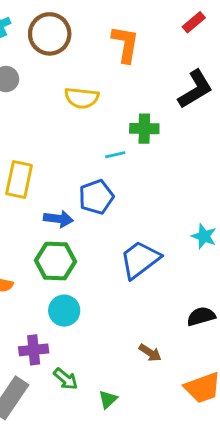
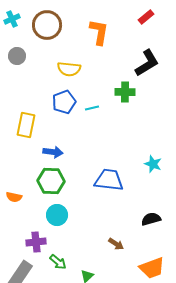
green cross: (144, 129) -> (125, 92), moved
blue pentagon: (96, 197) -> (64, 102), moved
blue trapezoid: (140, 260) -> (109, 180), turned 44

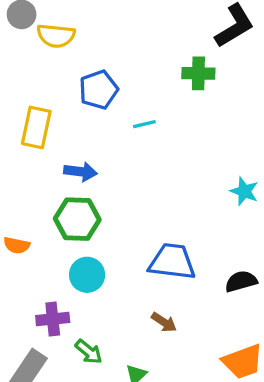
yellow semicircle: (69, 69) -> (56, 36), moved
cyan line: (92, 108) -> (144, 124), moved
blue trapezoid: (109, 180) -> (172, 262), moved
brown arrow: (116, 244) -> (164, 322), moved

